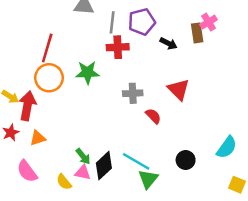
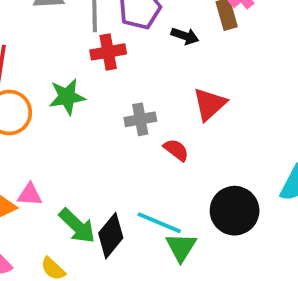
red triangle: (179, 89) -> (210, 104), turned 40
green arrow: (83, 156) -> (77, 226), size x1.5
black circle: (186, 160) -> (235, 211), size x1.6
pink triangle: (83, 172) -> (30, 195), moved

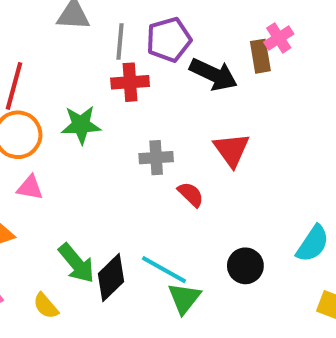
black arrow: (185, 36) -> (213, 74), size x1.6
red triangle: (210, 104) -> (232, 150), turned -30
pink triangle: (30, 195) -> (30, 188), moved
black circle: (235, 211) -> (245, 266), size x0.7

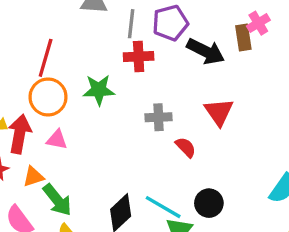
green arrow: (76, 263) -> (57, 200), moved
black circle: (245, 266) -> (209, 203), moved

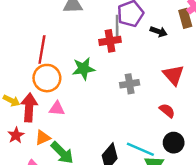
gray line: (131, 24) -> (117, 26), moved
black arrow: (206, 51) -> (159, 32), size x0.6
red semicircle: (186, 147) -> (167, 111), moved

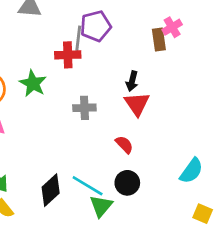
black arrow: (159, 32) -> (132, 81), moved, turned 77
green star: (84, 69) -> (33, 83), turned 30

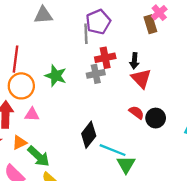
red cross: (68, 55) -> (105, 58), moved
gray cross: (84, 108) -> (96, 74), moved
black circle: (127, 183) -> (156, 118), moved
black diamond: (51, 190) -> (89, 135), moved

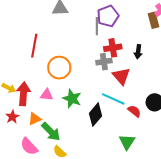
green star: (56, 76) -> (72, 99), moved
red triangle: (141, 78) -> (121, 76), moved
orange circle: (21, 86) -> (59, 68), moved
red semicircle: (136, 112) -> (134, 111), moved
cyan line: (113, 150) -> (113, 99), moved

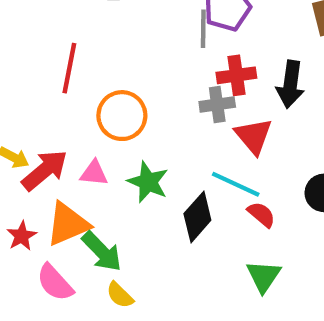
black arrow: (138, 52) -> (290, 84), size x1.5
red arrow: (23, 94) -> (45, 170), turned 45
red semicircle: (134, 111) -> (261, 214), moved
red star: (12, 117) -> (22, 236), moved
orange triangle: (35, 119) -> (68, 224), size x1.6

